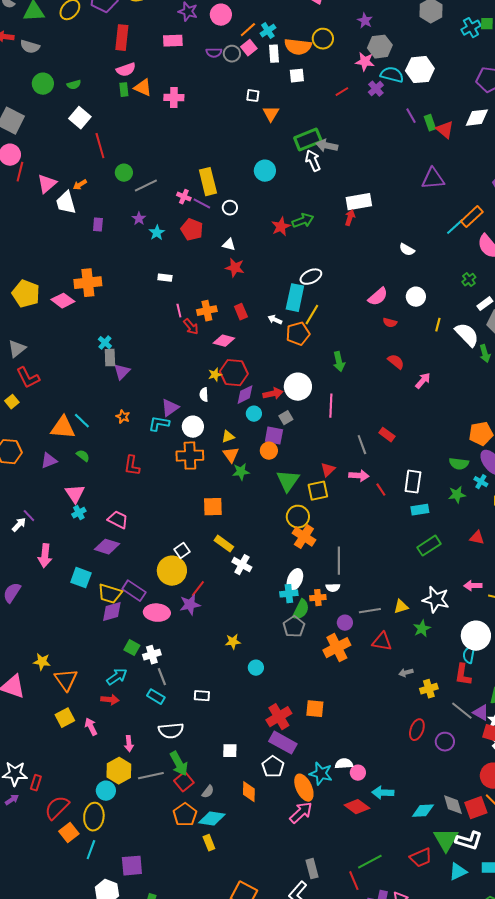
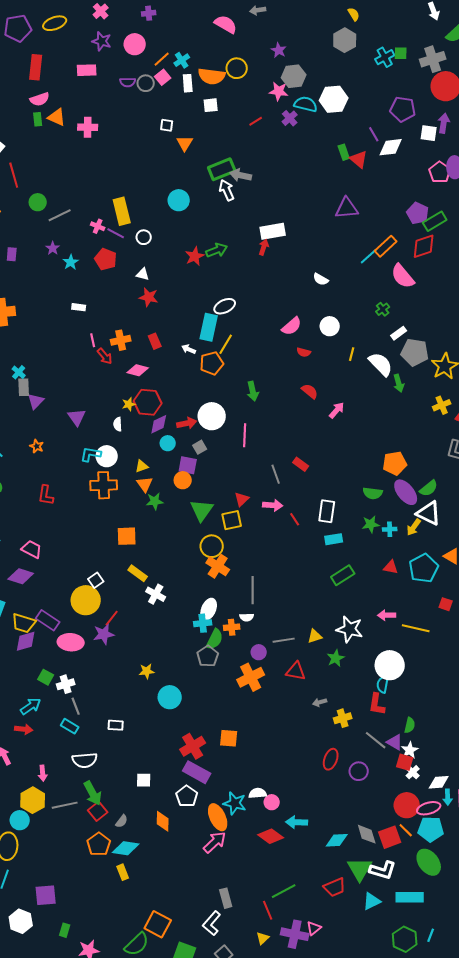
purple line: (411, 116) -> (374, 134), moved
purple triangle: (170, 408) -> (77, 417), moved, turned -30
cyan L-shape: (159, 424) -> (91, 454), moved
cyan cross: (481, 482) -> (390, 529), moved, turned -32
cyan circle: (256, 668) -> (170, 697), size x1.5

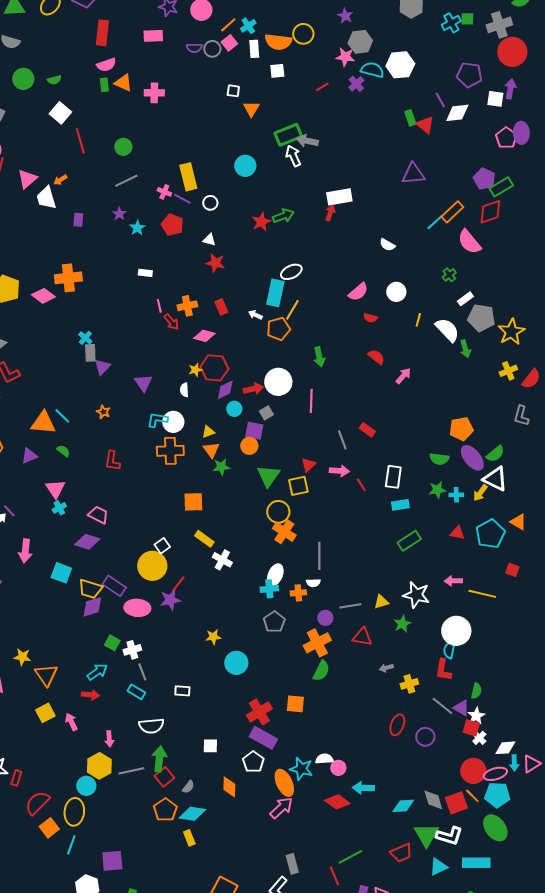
green circle: (38, 202) -> (123, 147), moved
green semicircle: (215, 639) -> (321, 671), moved
green arrow: (93, 793) -> (159, 759), turned -145

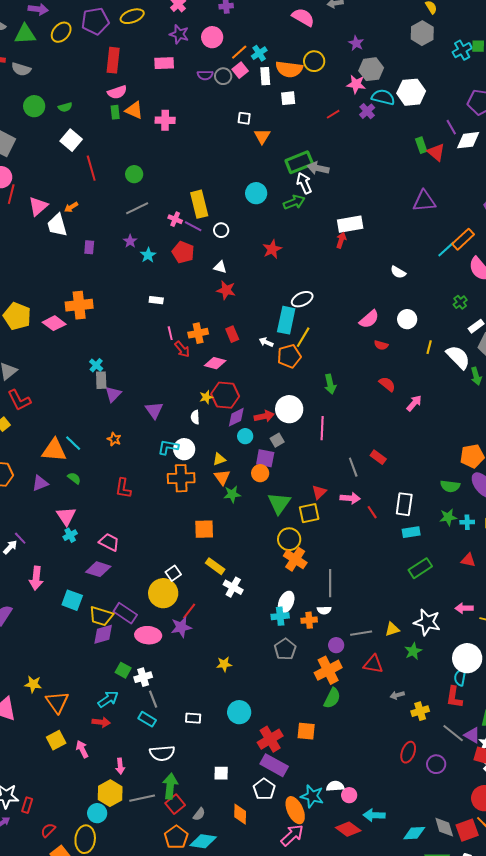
green arrow: (283, 216) -> (294, 202), moved
cyan circle: (236, 663) -> (239, 712), moved
red semicircle: (37, 803) -> (48, 830), size x0.6

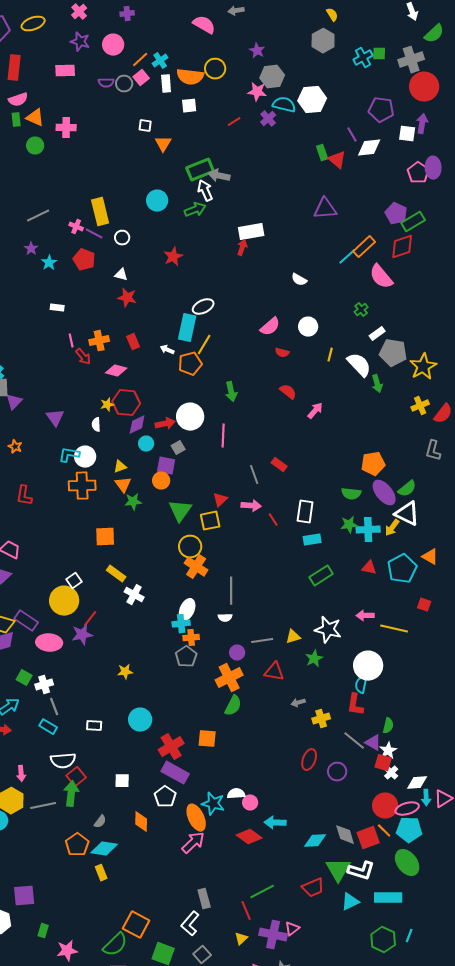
green circle: (134, 174) -> (35, 146), moved
cyan cross: (467, 522) -> (368, 530), size x1.6
orange cross: (309, 620) -> (191, 638), moved
red square: (175, 804) -> (76, 777), moved

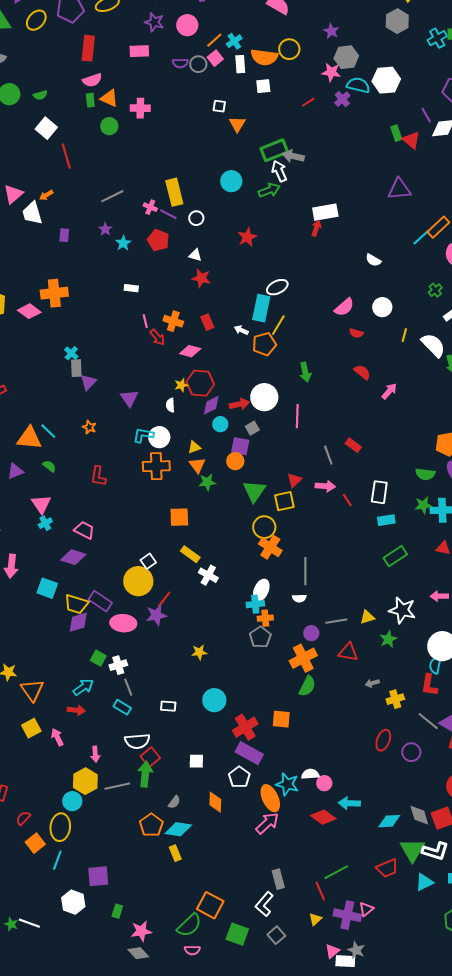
orange cross: (99, 341) -> (173, 321), turned 30

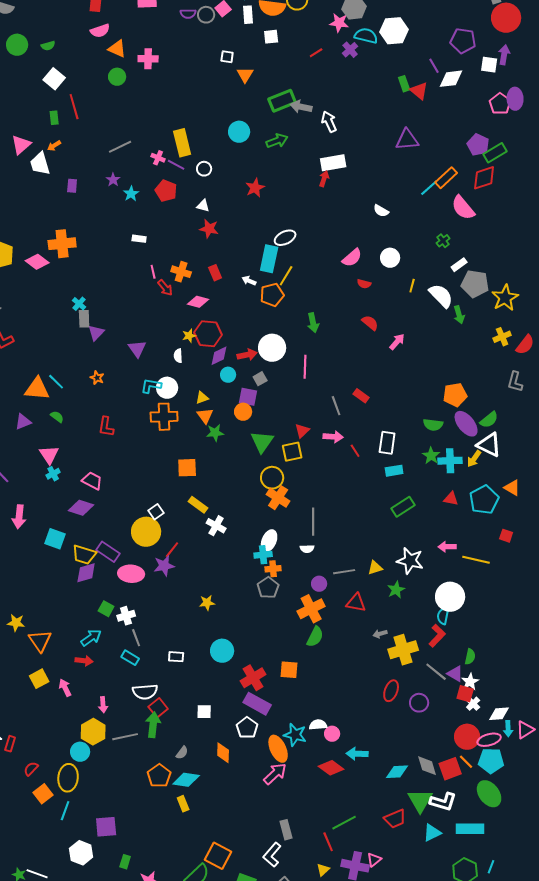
green rectangle: (90, 100) -> (54, 118), moved
white arrow: (279, 171) -> (329, 122), moved
green star: (423, 505) -> (431, 456), turned -30
red L-shape: (429, 685) -> (437, 636), turned -145
yellow cross: (395, 699) -> (403, 650), size x1.6

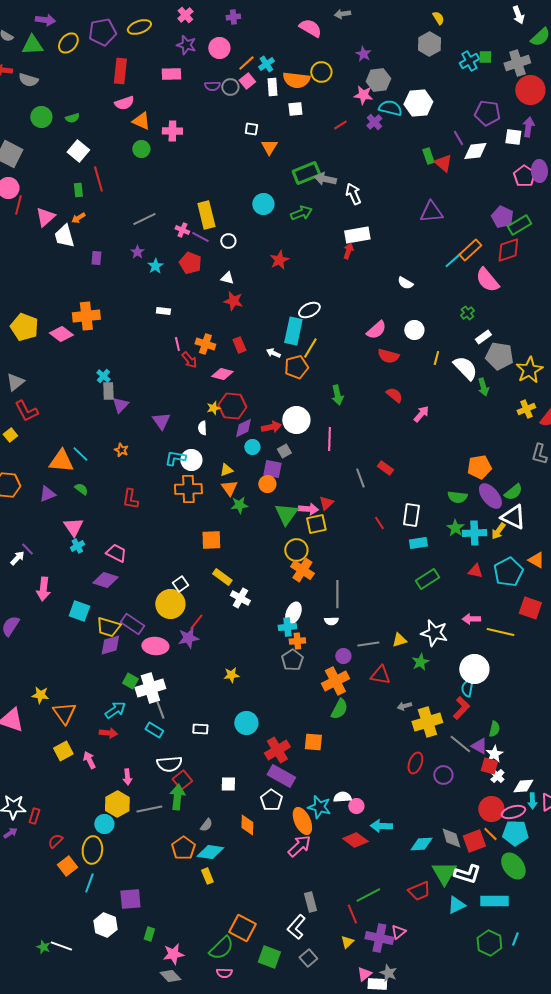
red semicircle: (364, 284) -> (388, 356), size x1.5
pink arrow: (333, 437) -> (308, 509), moved
red square: (506, 536) -> (530, 608), size x1.6
white cross: (126, 616) -> (150, 688), size x1.6

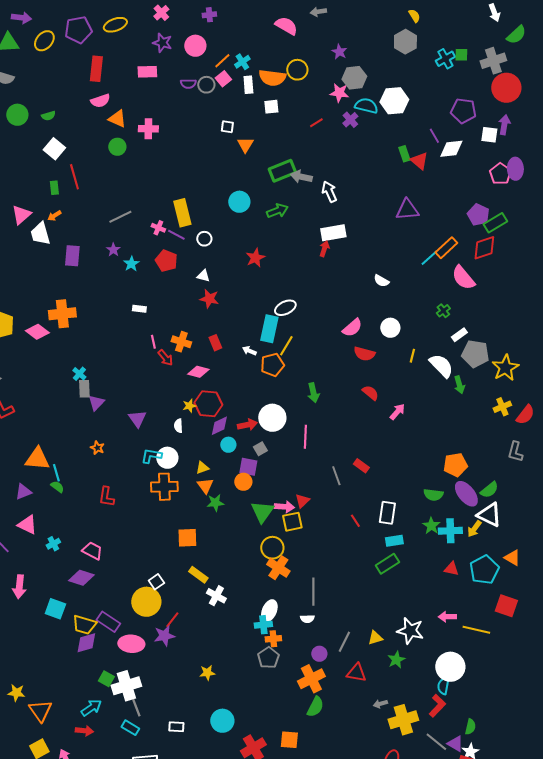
purple rectangle: (96, 258) -> (72, 256), size x1.5
cyan line: (80, 454) -> (56, 473), moved, turned 30
pink triangle: (73, 527) -> (27, 525), moved, turned -30
green rectangle: (427, 579) -> (387, 564), moved
gray line: (368, 644) -> (344, 642), turned -55

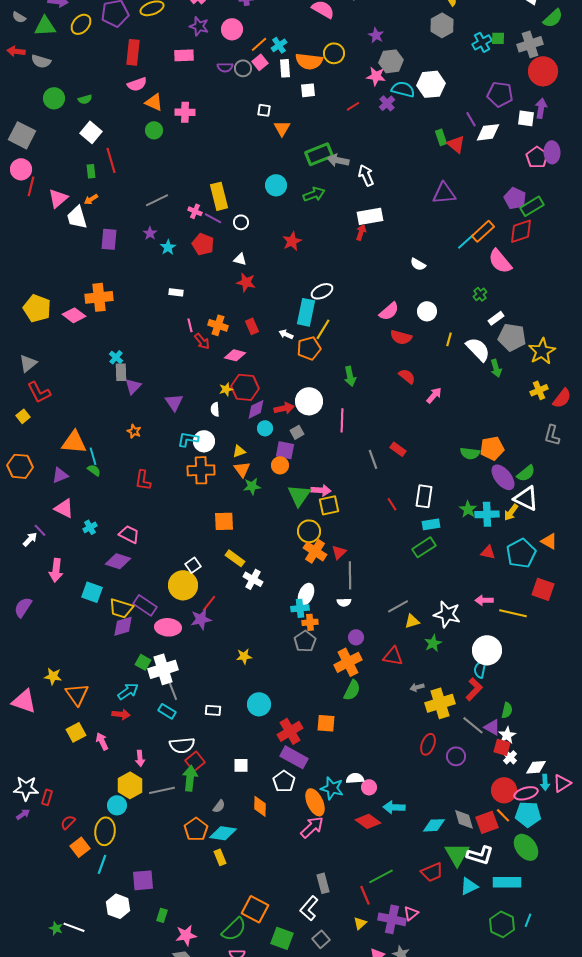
green semicircle: (433, 495) -> (470, 453), moved
red triangle: (302, 501) -> (339, 552), moved
gray line: (344, 642) -> (398, 606), moved, turned 35

